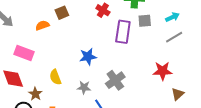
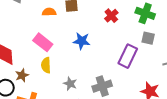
purple rectangle: (123, 32) -> (128, 56), moved
pink rectangle: (24, 53) -> (43, 42), moved
blue star: (88, 57) -> (82, 41), moved

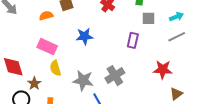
purple rectangle: (128, 56) -> (133, 40), size x0.7
gray star: (70, 84) -> (83, 80), size x1.5

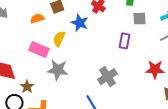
blue star: (84, 36) -> (80, 23), moved, turned 30
yellow semicircle: (55, 68) -> (59, 39), moved, turned 42
gray star: (83, 80) -> (58, 70), moved

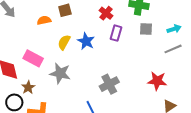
blue star: (80, 23) -> (86, 41), moved
purple rectangle: (124, 41) -> (116, 33), moved
pink rectangle: (39, 49) -> (33, 58), moved

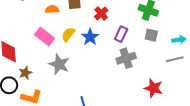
red cross: (106, 13) -> (101, 14), moved
pink rectangle: (33, 58) -> (45, 36), moved
gray cross: (109, 84) -> (126, 58), moved

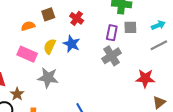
purple rectangle: (121, 34) -> (112, 33), moved

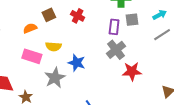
blue star: (71, 44) -> (77, 63), moved
yellow semicircle: (50, 46) -> (53, 46), turned -105
gray star: (48, 78) -> (55, 78), turned -30
red star: (145, 78) -> (132, 71), moved

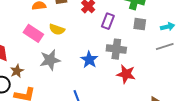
purple rectangle: (114, 27) -> (108, 21), moved
gray cross: (116, 50) -> (116, 49), turned 30
blue star: (77, 63) -> (89, 60), moved

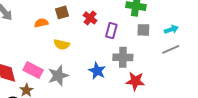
pink rectangle: (33, 33) -> (33, 70), moved

